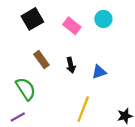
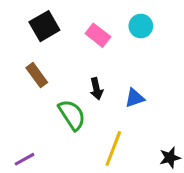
brown rectangle: (41, 60) -> (37, 75), moved
green semicircle: (26, 89) -> (72, 115), moved

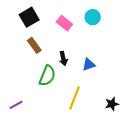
brown rectangle: (37, 75) -> (34, 45), moved
green semicircle: (72, 115) -> (47, 76), turned 55

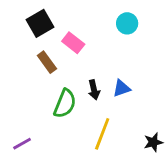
pink rectangle: (64, 23) -> (73, 43), moved
black arrow: (63, 59) -> (94, 90), moved

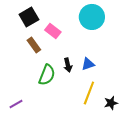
cyan circle: (127, 23) -> (92, 17), size x1.6
yellow line: (102, 134) -> (89, 93), moved

